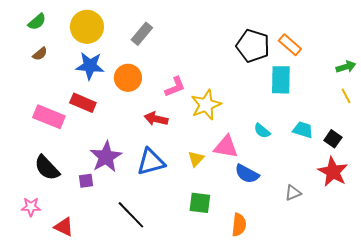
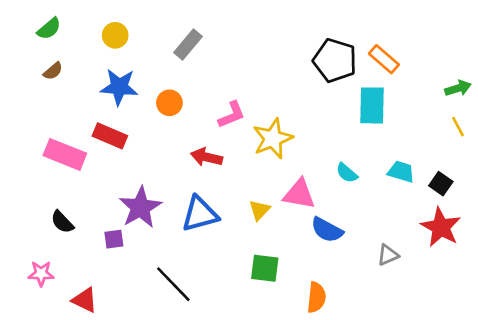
yellow circle: (87, 27) -> (115, 35), size x0.6
orange circle: (128, 78) -> (169, 103), size x0.7
black semicircle: (47, 168) -> (62, 222), size x0.7

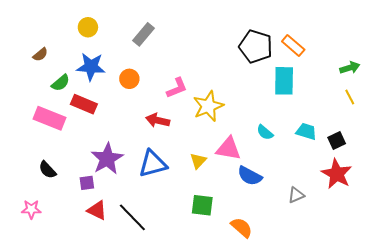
green semicircle: (49, 29) -> (61, 83), moved
black square: (441, 184) -> (337, 140), turned 30
orange semicircle: (316, 297) -> (242, 227), turned -55
red triangle: (85, 300) -> (97, 210), moved

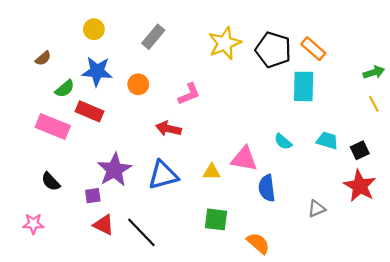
yellow star: (208, 106) -> (225, 43), moved
yellow triangle: (198, 161) -> (212, 172), turned 48
blue semicircle: (250, 176) -> (267, 188), turned 55

